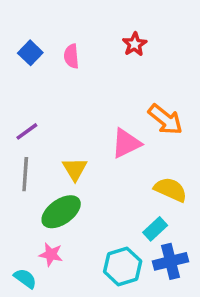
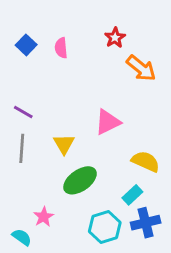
orange arrow: (165, 119) -> (141, 68), moved
purple line: (27, 131) -> (23, 112), turned 66
green ellipse: (61, 212) -> (80, 180), moved
pink star: (51, 254) -> (44, 217), turned 30

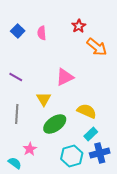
pink triangle: (108, 122) -> (65, 77), moved
gray line: (22, 148) -> (17, 114), moved
yellow semicircle: (146, 161) -> (87, 111), moved

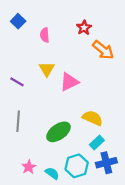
blue square: (18, 31) -> (18, 21), moved
yellow triangle: (44, 99) -> (47, 69), moved
pink star: (30, 149) -> (29, 167), moved
cyan semicircle: (15, 163) -> (52, 173), moved

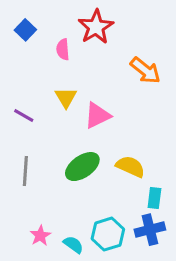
red star: (84, 28) -> (96, 27), moved, size x1.6
green ellipse: (59, 132) -> (82, 167), moved
cyan rectangle: (97, 142) -> (154, 198), moved, turned -40

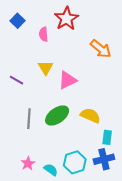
gray line: (25, 171) -> (29, 119), moved

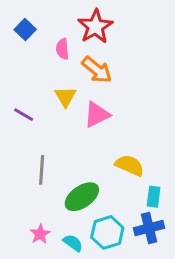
orange arrow: (101, 49) -> (97, 70), moved
green ellipse: (57, 115) -> (82, 197), moved

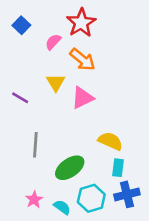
pink semicircle: (62, 49) -> (53, 42), turned 48
cyan rectangle: (154, 197) -> (118, 168), moved

